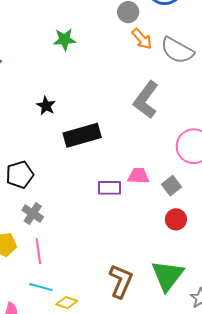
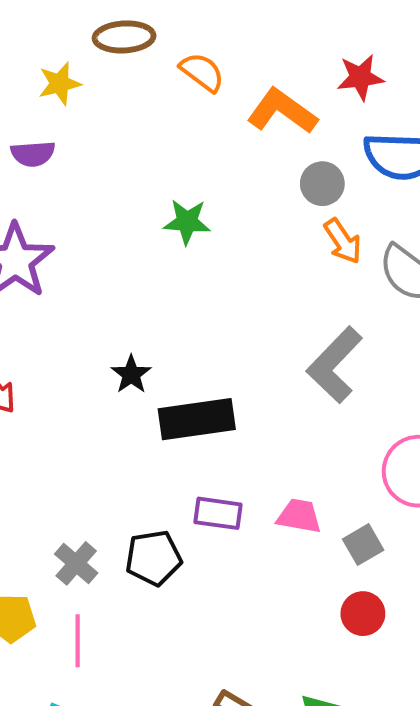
black star: (46, 106) -> (131, 374), moved
black pentagon: (20, 175) -> (154, 558), moved
purple rectangle: (109, 188) -> (218, 513), moved

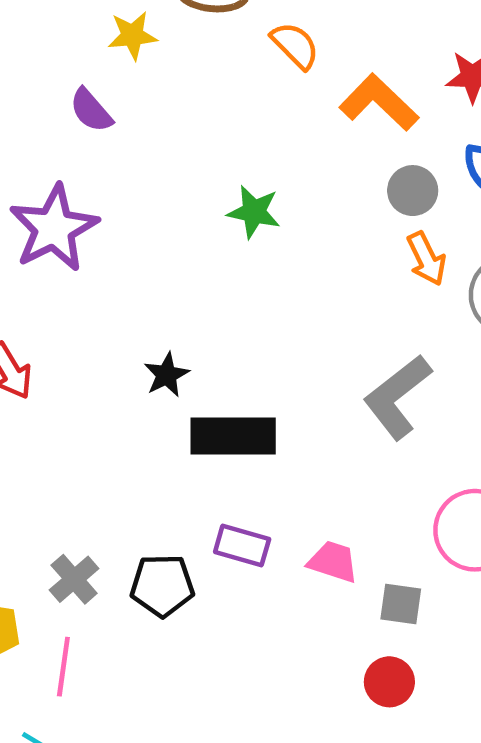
purple semicircle: (33, 154) -> (91, 110), turned 45
gray square: (363, 545) -> (401, 604), turned 30

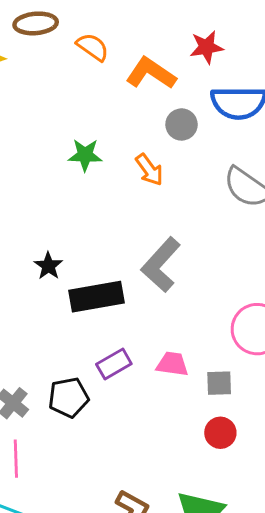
orange arrow: (426, 259) -> (149, 170), moved
gray L-shape: (397, 397) -> (161, 265), moved
purple rectangle: (242, 546) -> (114, 364), turned -36

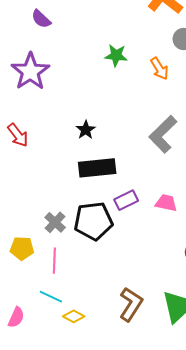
black rectangle: (96, 297) -> (97, 168), moved
black pentagon: (69, 397) -> (93, 221), size x1.4

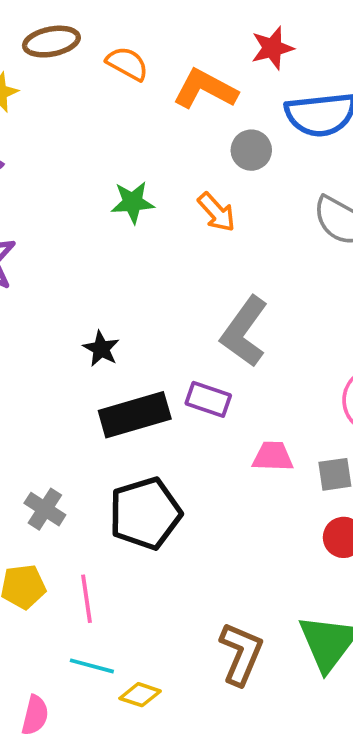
purple rectangle: (126, 200) -> (208, 399), moved, turned 55
gray cross: (55, 222) -> (45, 509), moved

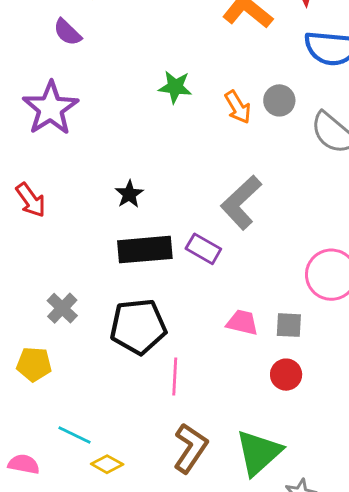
gray circle: (251, 150) -> (279, 100), moved
pink trapezoid: (273, 456) -> (242, 322), moved
pink line: (87, 599) -> (175, 376), moved
pink semicircle: (35, 715) -> (24, 464), turned -104

